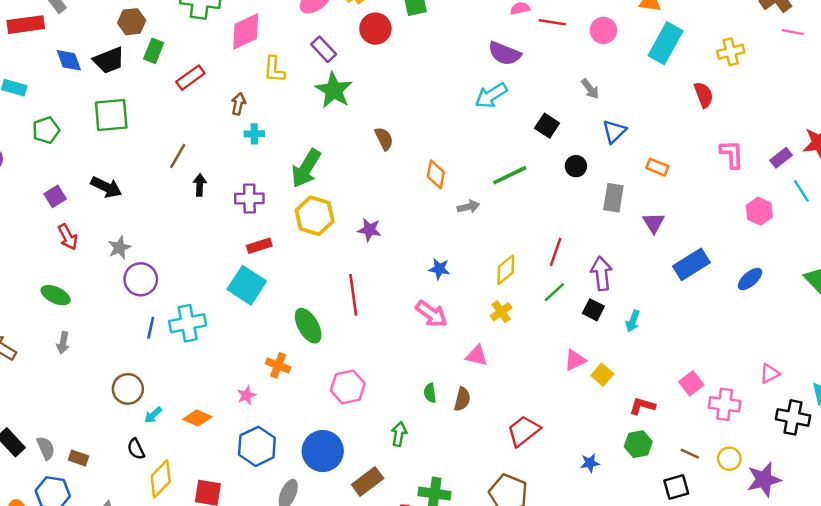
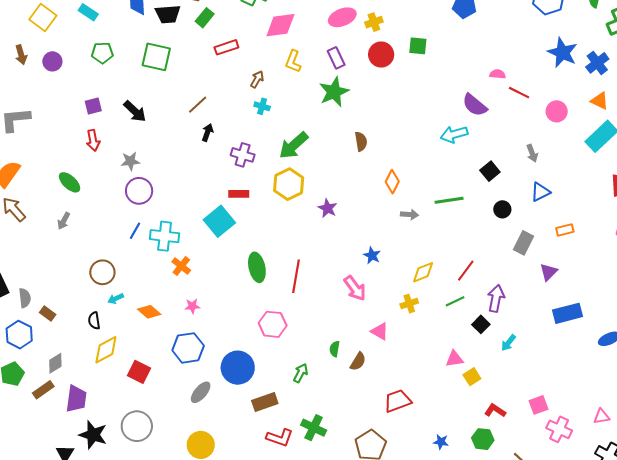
orange rectangle: (657, 167) -> (565, 230), turned -54
red line: (353, 295) -> (296, 276), moved
orange cross: (278, 365) -> (181, 266), moved

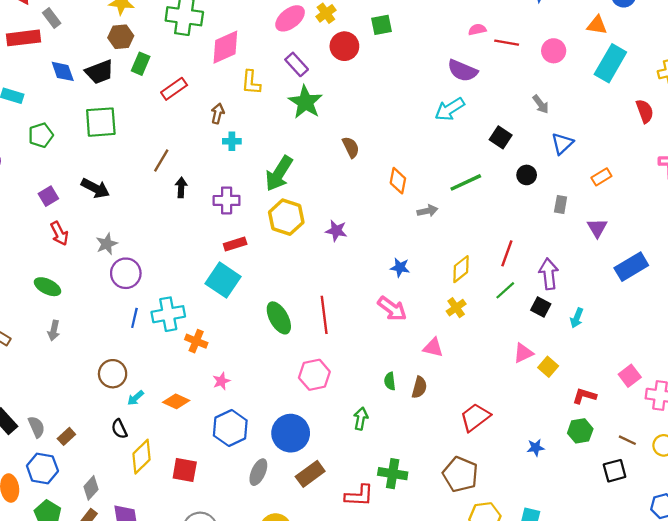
gray rectangle: (524, 243) -> (561, 204), size x0.7
brown rectangle: (48, 314) -> (66, 436), turned -63
brown rectangle: (265, 402) -> (310, 474), moved

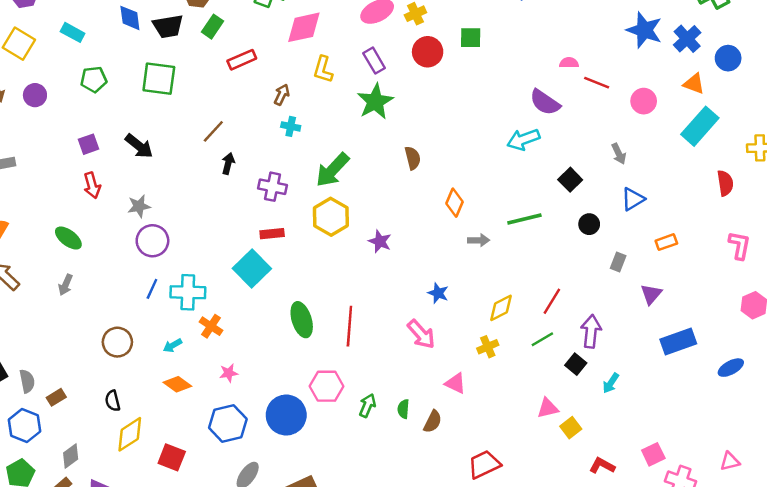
cyan arrow: (135, 398) -> (173, 345), moved
green arrow: (361, 419) -> (367, 406), moved
blue circle: (291, 433) -> (286, 415), moved

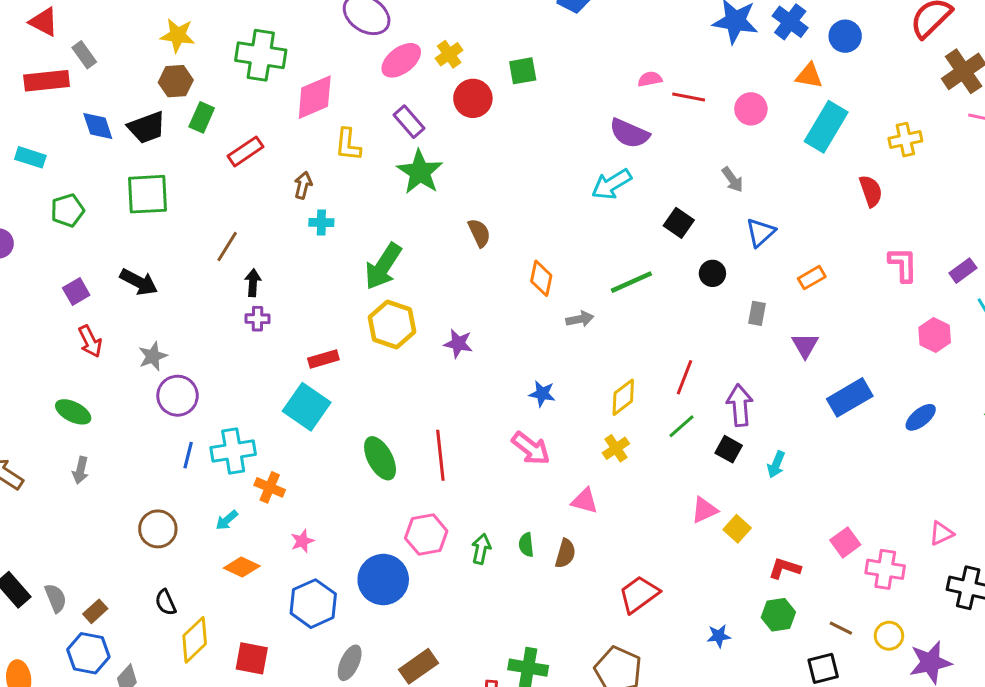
purple cross: (273, 187) -> (257, 319), moved, size x0.7
blue hexagon: (24, 425) -> (88, 653), moved

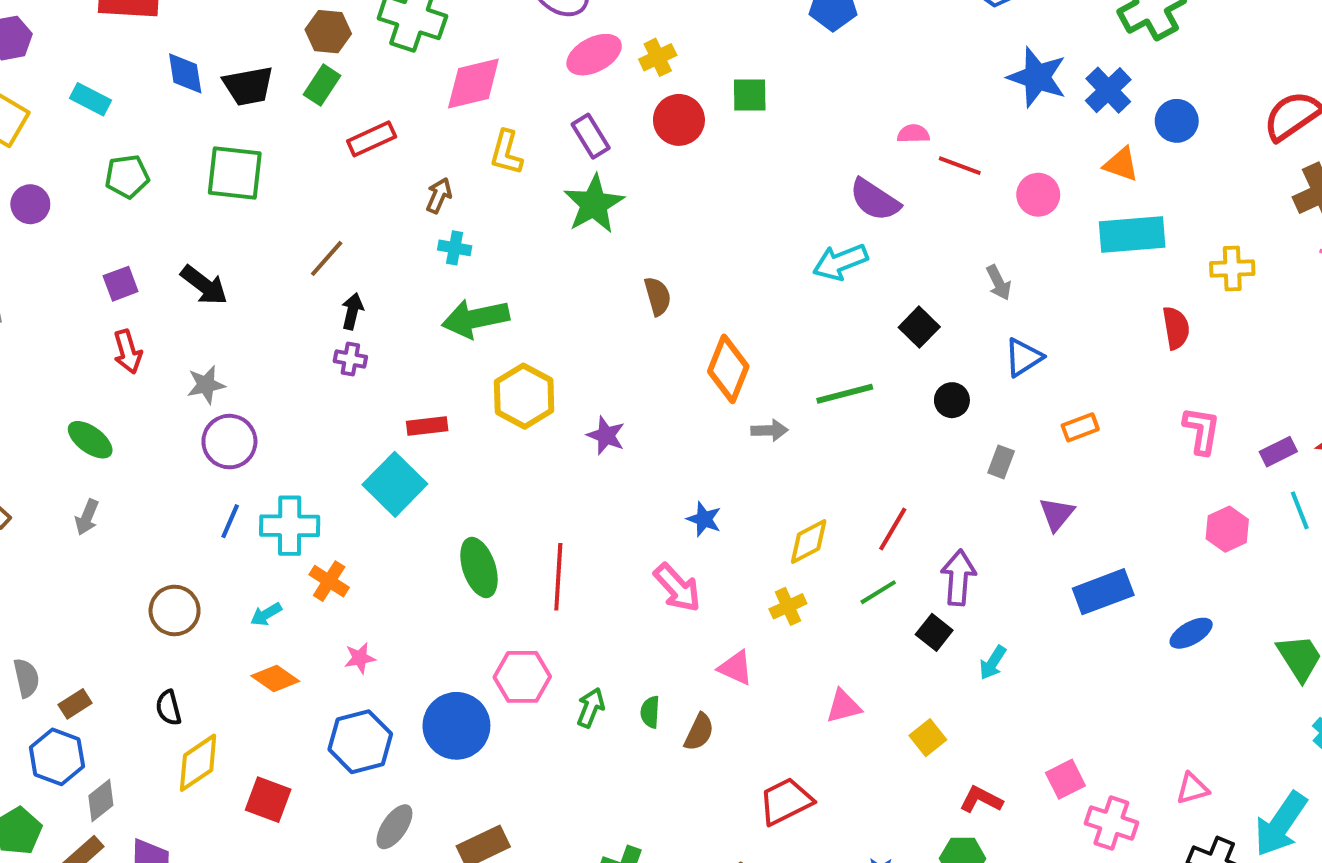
brown hexagon: (176, 81) -> (328, 32), moved
cyan rectangle: (826, 127) -> (1132, 234), turned 45
green arrow: (383, 266) -> (476, 318), moved, turned 36
orange diamond: (541, 278) -> (728, 369), size x1.4
pink triangle: (704, 510) -> (844, 706), moved

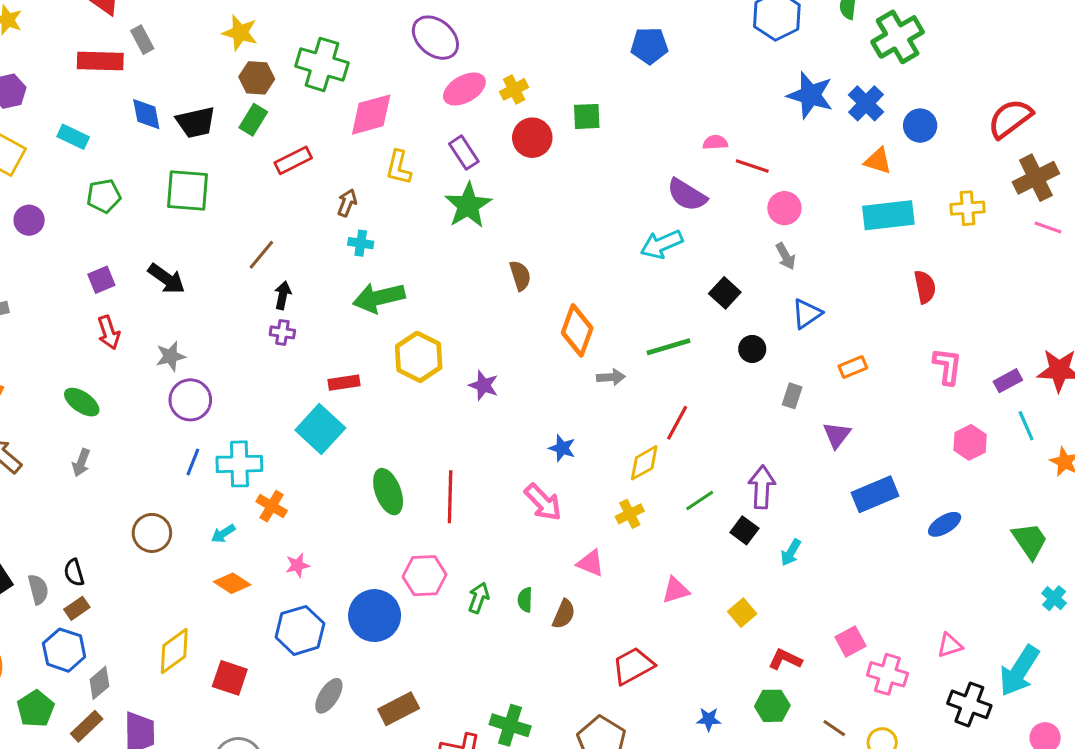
pink circle: (1038, 195) -> (784, 208), moved
yellow cross: (1232, 269) -> (967, 208), moved
red line: (893, 529) -> (677, 423), moved
black semicircle: (169, 708) -> (74, 573), moved

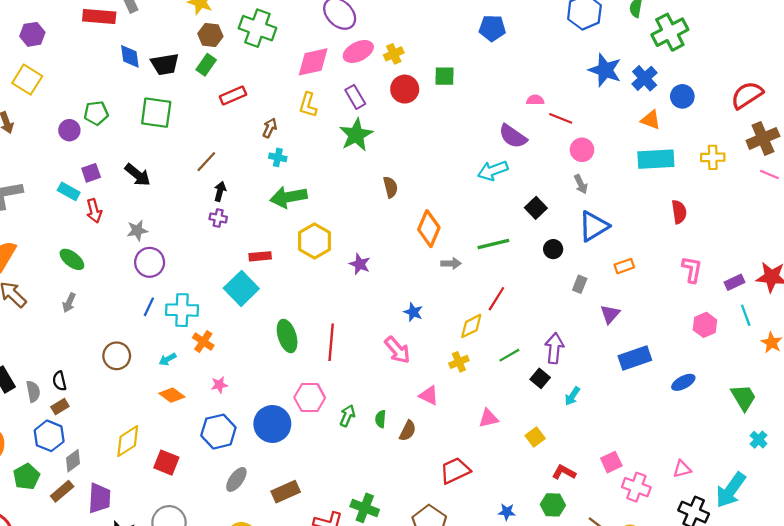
pink diamond: (371, 115) -> (313, 62), moved
cyan rectangle: (73, 137) -> (69, 191), moved
purple circle: (29, 220) -> (69, 130), moved
blue triangle: (807, 314) -> (594, 226), size x1.4

